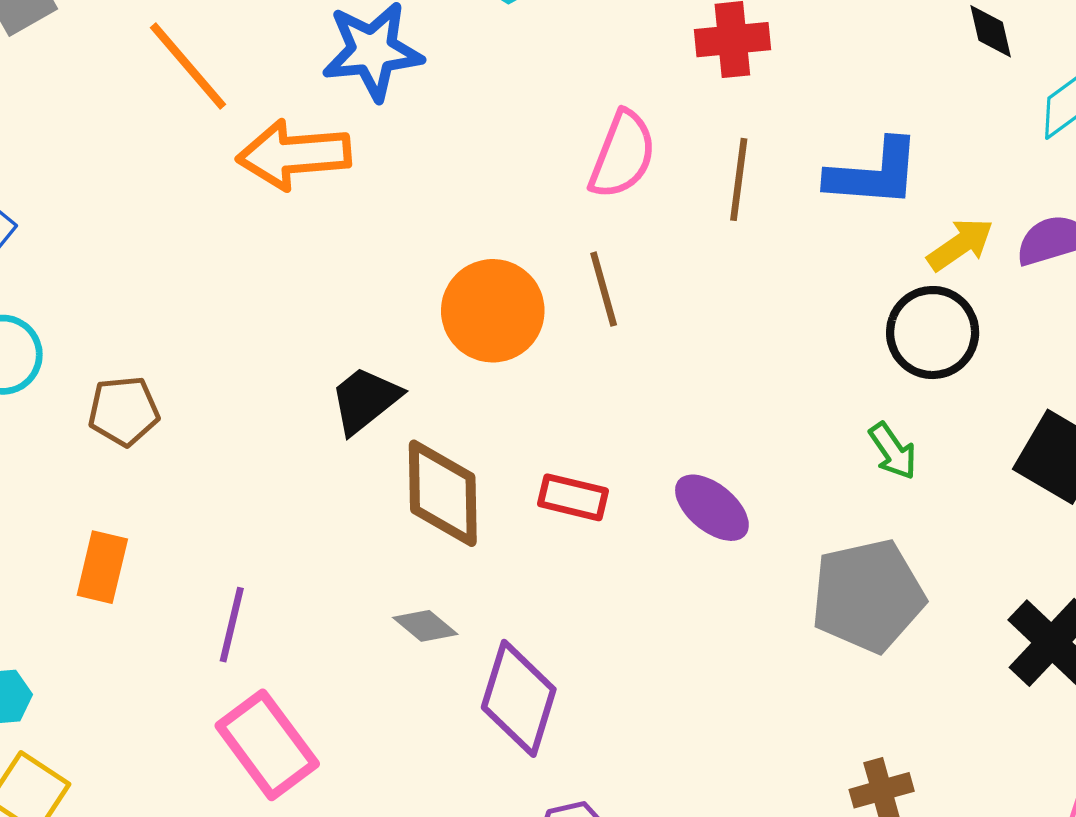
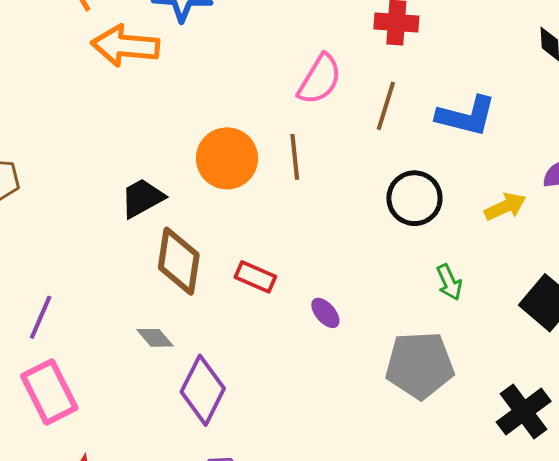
yellow arrow: (960, 244) -> (505, 207), moved
black circle: (933, 333) -> (414, 198), moved
purple ellipse: (712, 508) -> (325, 313), moved, size x0.7

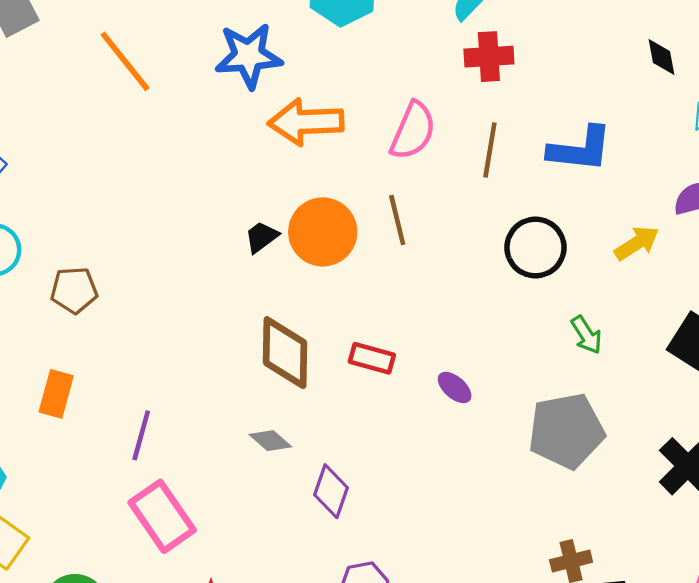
orange arrow: (125, 46) -> (306, 122), moved
black trapezoid: (142, 198) -> (262, 237), moved, size x0.7
purple diamond: (203, 390) -> (331, 491), size x0.7

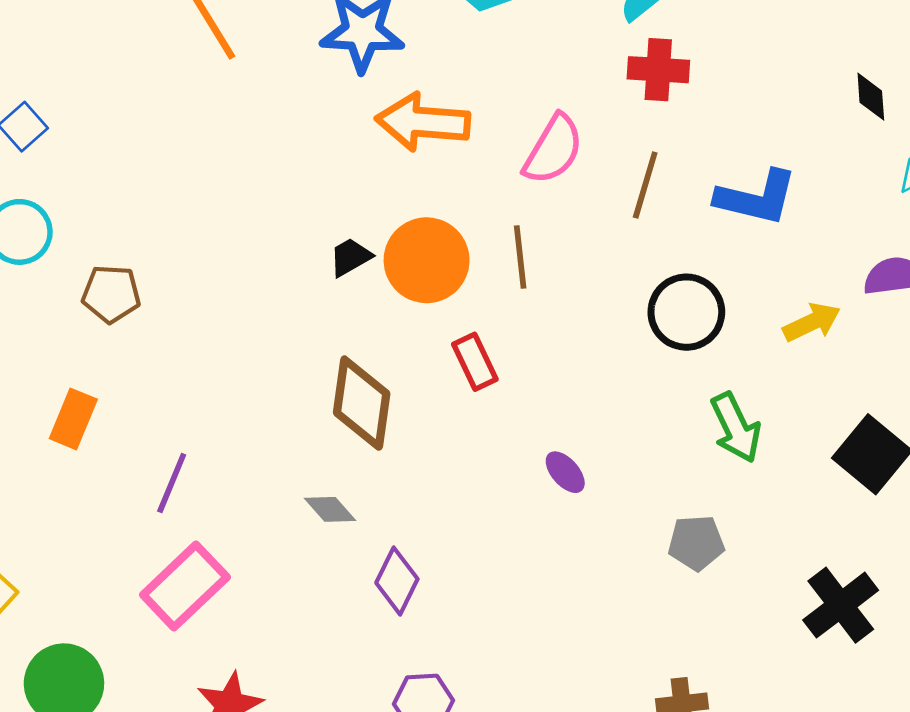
green arrow: (586, 335) -> (736, 428), size x1.4
red rectangle: (372, 358) -> (475, 362), moved, turned 42
gray pentagon: (566, 431) -> (696, 543), size x0.6
pink rectangle: (162, 516) -> (185, 586), turned 74

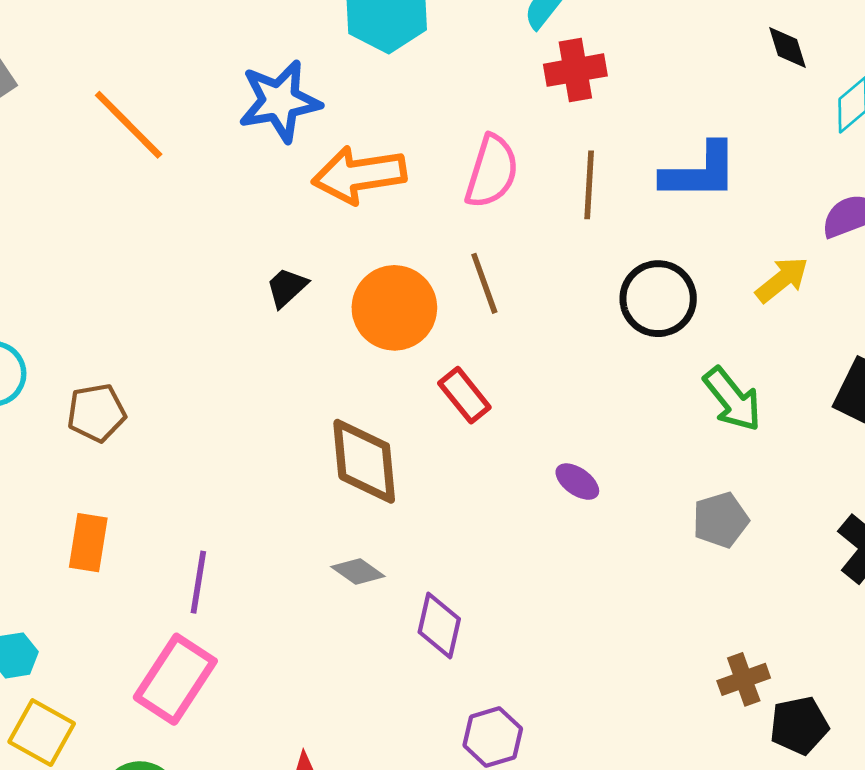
black trapezoid: (350, 257) -> (287, 287), moved
pink rectangle: (185, 586) -> (175, 679), moved

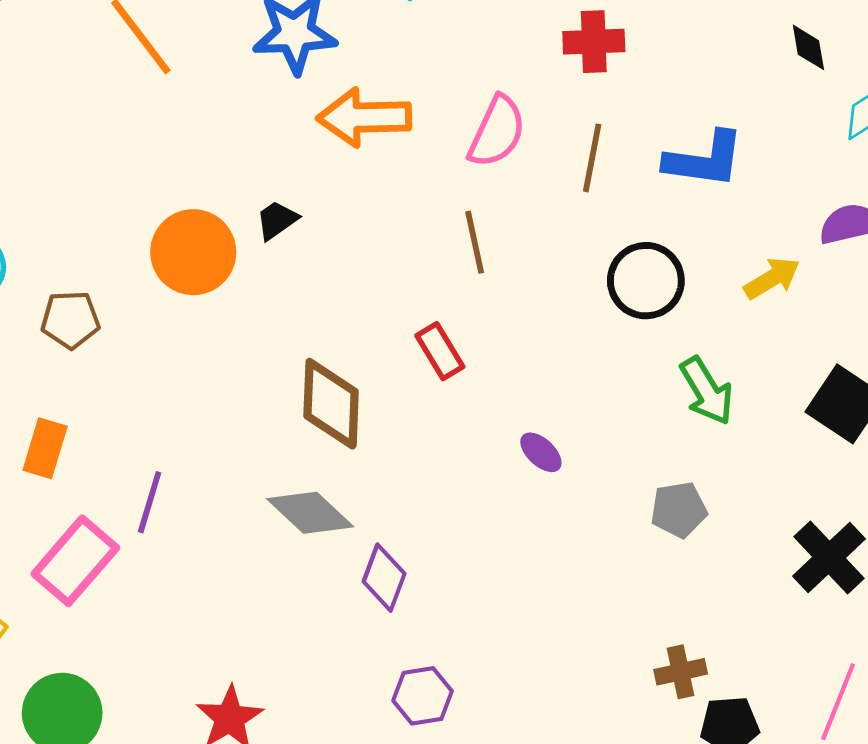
orange circle: (394, 308) -> (193, 252), moved
gray diamond: (358, 571) -> (310, 513), size x1.6
pink rectangle: (175, 679) -> (75, 561), moved

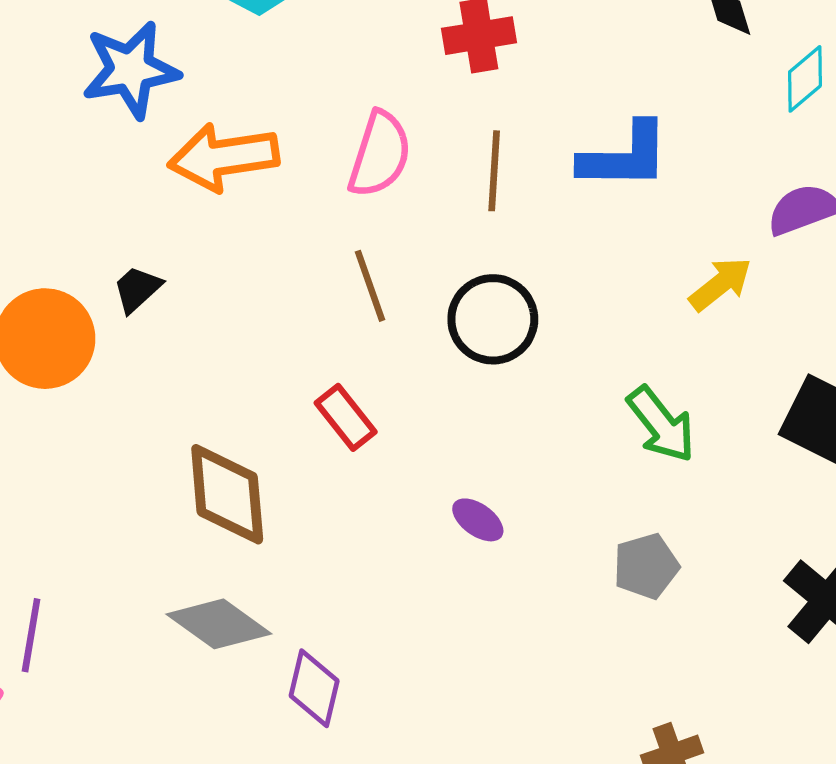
black circle: (646, 281) -> (493, 319), moved

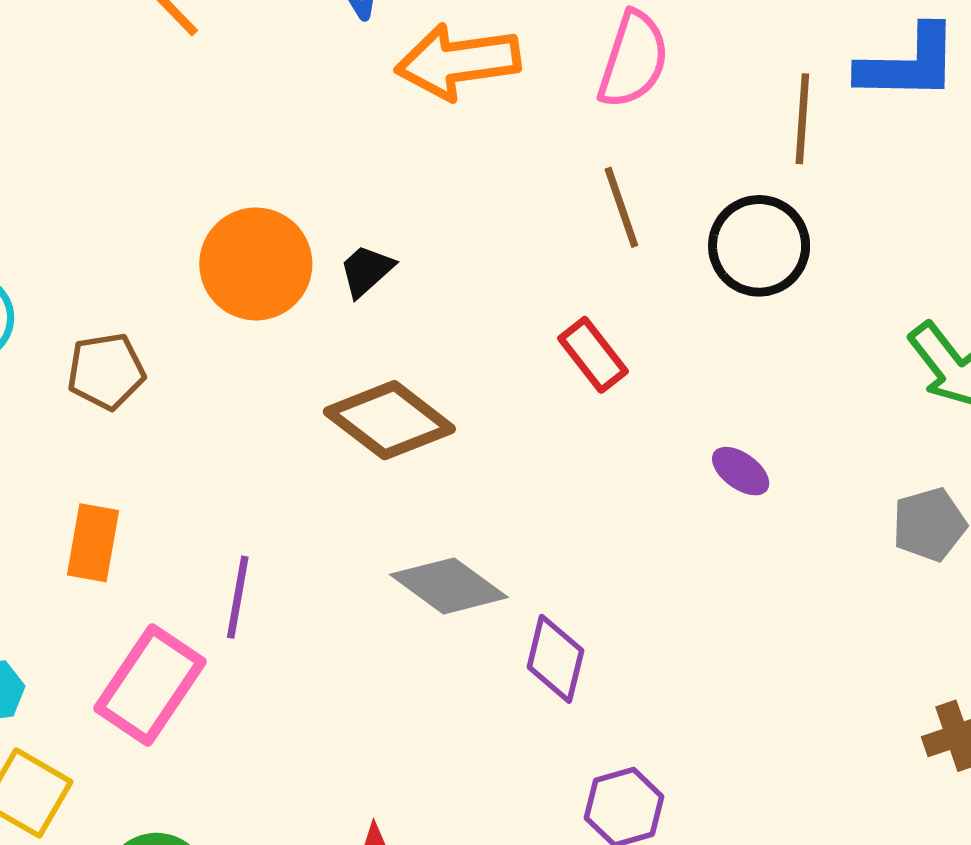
brown line: (494, 171) -> (802, 119), moved
black trapezoid: (137, 289) -> (366, 271), moved
brown diamond: (227, 494) -> (389, 420), moved, turned -48

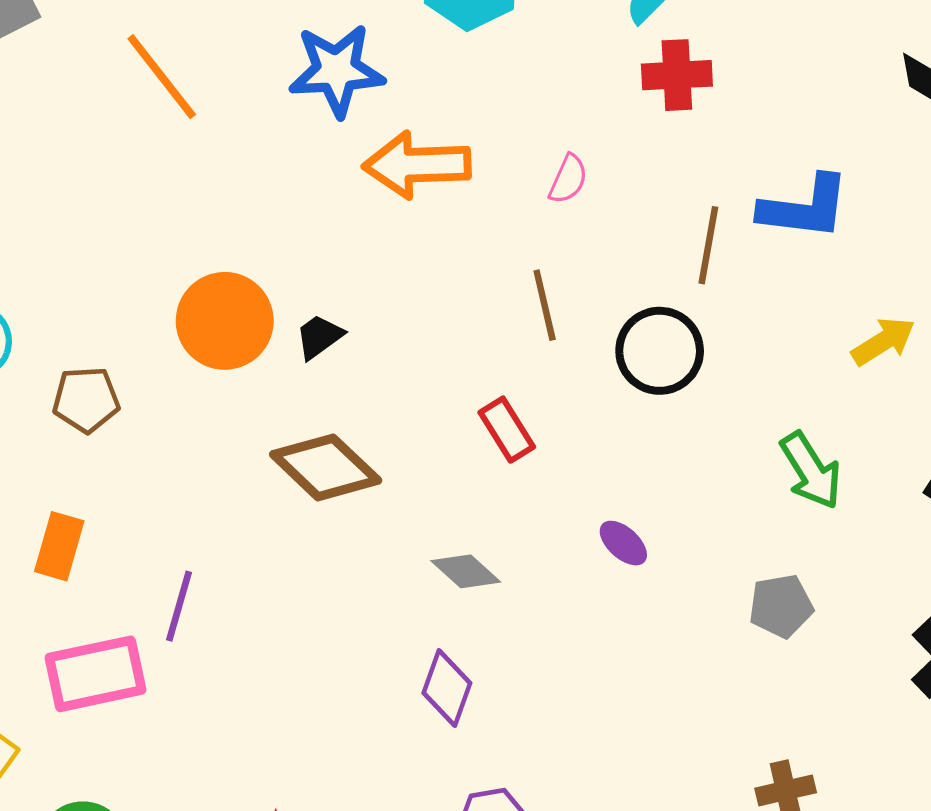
pink semicircle: (633, 60) -> (568, 179), size x0.6
gray diamond: (449, 586) -> (466, 571), moved, size x0.7
pink rectangle: (150, 685) -> (95, 674), turned 38

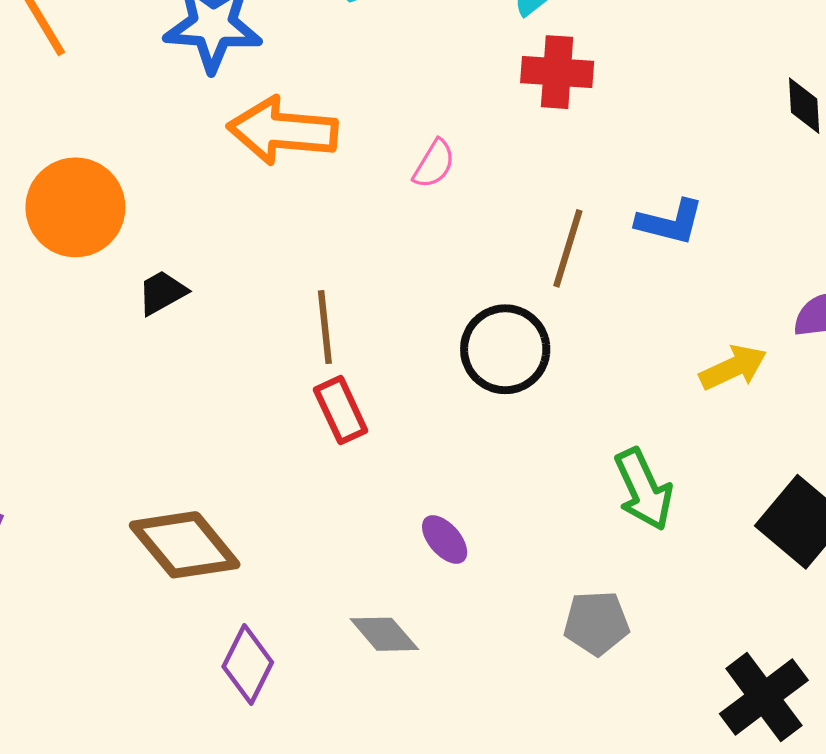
blue L-shape: (805, 207) -> (670, 222), size x0.7
brown line: (545, 305) -> (325, 327), moved
orange circle: (225, 321) -> (75, 207), moved
brown diamond: (326, 467) -> (185, 545), moved
gray diamond: (466, 571) -> (384, 634), moved

